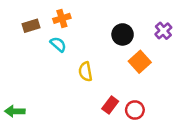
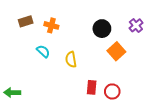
orange cross: (62, 18) -> (51, 25), moved, turned 32
cyan semicircle: (58, 44) -> (43, 51), moved
red rectangle: (110, 105) -> (92, 87), turned -32

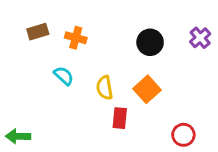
orange square: (116, 51) -> (147, 89), moved
red rectangle: (92, 87) -> (120, 118), moved
red circle: (112, 91) -> (183, 135), moved

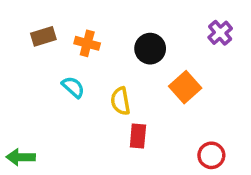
purple cross: (200, 38) -> (220, 33), moved
black circle: (150, 42) -> (150, 49), moved
orange square: (147, 89) -> (185, 87), moved

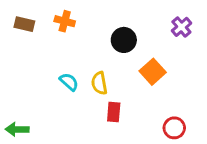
brown rectangle: (43, 36) -> (24, 24), moved, turned 30
orange cross: (87, 43) -> (65, 21), moved
cyan semicircle: (73, 87) -> (69, 82), moved

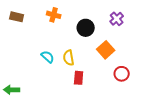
orange cross: (65, 21) -> (54, 15), moved
purple cross: (181, 27) -> (117, 19), moved
red circle: (174, 128) -> (122, 74), moved

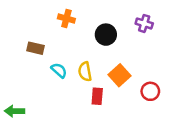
brown rectangle: (17, 17) -> (36, 48), moved
purple cross: (117, 19) -> (144, 23), turned -32
orange square: (106, 50) -> (119, 75), moved

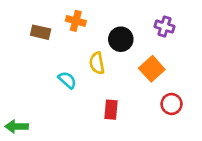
brown rectangle: (36, 48) -> (41, 32), moved
yellow semicircle: (85, 72) -> (97, 63), moved
orange square: (119, 75) -> (152, 69), moved

